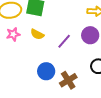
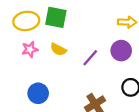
blue circle: (46, 71) -> (38, 93), moved

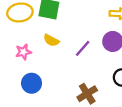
pink star: (30, 49) -> (23, 52), moved

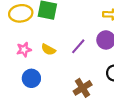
yellow semicircle: (51, 40) -> (48, 50), moved

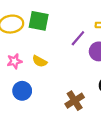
purple line: (78, 46) -> (78, 38), moved

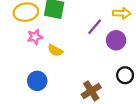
pink star: (14, 61) -> (35, 37), moved

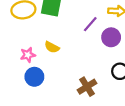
pink star: (35, 37) -> (28, 55), moved

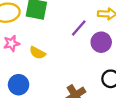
pink star: (28, 55) -> (11, 43), moved

